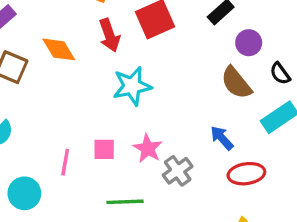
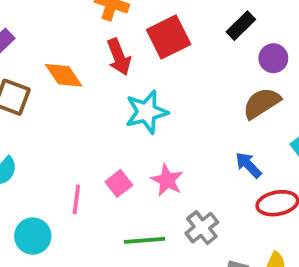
brown semicircle: (236, 83) -> (262, 103), turned 99
pink square: (104, 149) -> (119, 183), turned -35
gray cross: (178, 171) -> (202, 228), moved

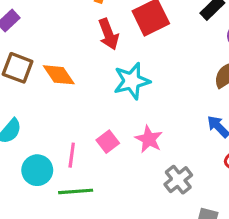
orange diamond: (64, 75) -> (59, 75), moved
cyan circle: (33, 236) -> (37, 170), moved
green line: (145, 240) -> (76, 191), moved

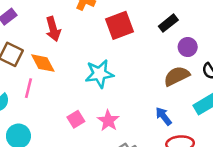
red arrow: (109, 34) -> (53, 29), moved
pink line: (72, 155) -> (28, 88), moved

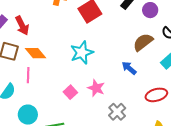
red arrow: (53, 29) -> (22, 26), moved
purple circle: (188, 47) -> (150, 10), moved
blue arrow: (163, 116) -> (129, 68), moved

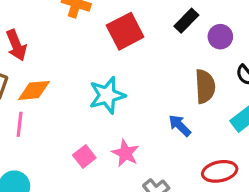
brown semicircle: (143, 42) -> (205, 86), turned 120
orange diamond: (36, 53) -> (34, 90), turned -60

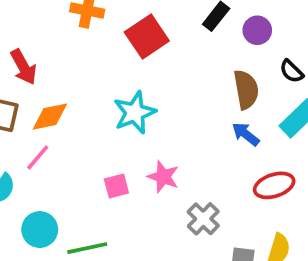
pink line: (20, 124) -> (38, 157), turned 40
blue arrow: (180, 126) -> (246, 134), moved
pink square: (84, 156) -> (116, 186), turned 30

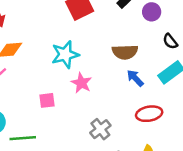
brown semicircle: (246, 90) -> (125, 52), moved, turned 90
pink star: (163, 177) -> (81, 83), moved

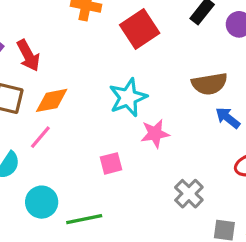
pink star: (81, 83) -> (155, 134), turned -30

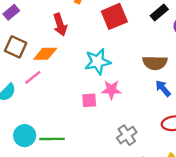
red arrow: (28, 55) -> (60, 25), moved
pink square: (111, 163) -> (89, 100), moved
cyan circle: (42, 202) -> (25, 136), moved

